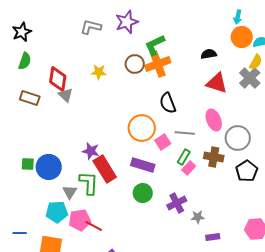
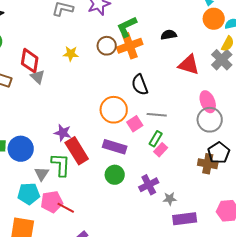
black semicircle: (209, 54) -> (169, 35), moved
pink ellipse: (214, 120) -> (208, 102), moved
brown cross: (214, 157) -> (208, 164), moved
purple rectangle: (213, 237) -> (185, 219), size x1.6

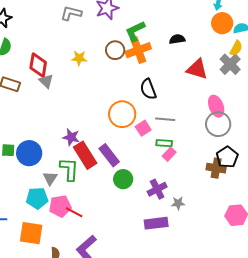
green rectangle: (156, 139) -> (164, 143), turned 63
purple rectangle: (115, 147) -> (109, 155), moved, turned 35
purple rectangle: (185, 219) -> (156, 223), moved

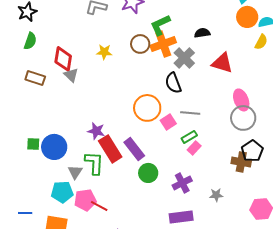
gray cross: (230, 64) -> (184, 58), moved
green rectangle: (164, 143) -> (189, 137), turned -35
gray star: (178, 203) -> (216, 195), moved

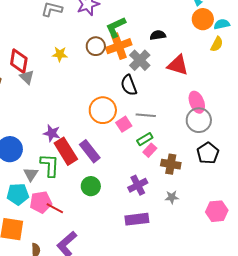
brown cross: (241, 162) -> (171, 164), moved
green circle: (148, 173) -> (91, 186), moved

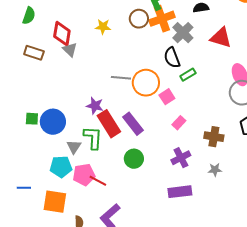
gray line: (146, 115) -> (121, 78), moved
green rectangle: (145, 139) -> (188, 75), moved
pink rectangle: (150, 150) -> (179, 123), moved

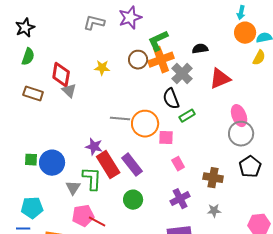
red triangle: (221, 38) -> (220, 79), turned -40
pink square: (167, 97) -> (166, 138), turned 35
pink rectangle: (179, 123) -> (178, 164), turned -72
cyan pentagon: (61, 167) -> (32, 208), moved

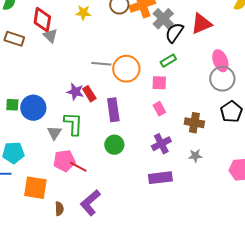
black semicircle: (171, 99) -> (174, 33), moved, turned 55
pink square: (166, 138) -> (159, 83), moved
red rectangle: (108, 165) -> (89, 94), moved, size x0.6
purple rectangle: (132, 165) -> (113, 110), turned 30

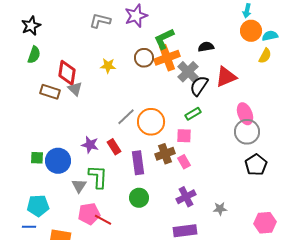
brown rectangle: (14, 39) -> (50, 92), moved
gray line: (101, 64) -> (126, 117), turned -48
purple star: (75, 92) -> (90, 145), moved
brown cross: (194, 123) -> (165, 154), moved, turned -30

